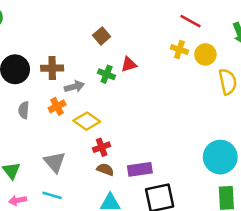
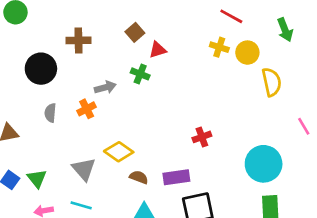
red triangle: (129, 64) -> (158, 50), moved
brown cross: (52, 68) -> (78, 40), moved
yellow diamond: (87, 121) -> (119, 152), moved
red cross: (102, 147) -> (202, 137), moved

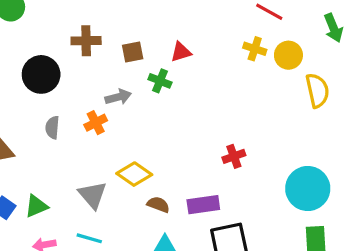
brown square: (135, 32) -> (133, 52), moved, turned 30
green triangle: (37, 179) -> (36, 206), turned 45

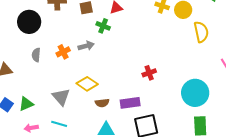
gray arrow: (118, 97) -> (86, 46), moved
brown semicircle: (158, 205) -> (102, 103), turned 152

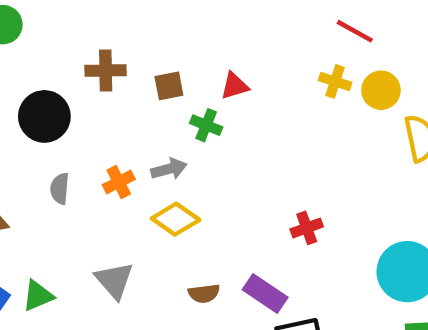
yellow diamond: (87, 84) -> (176, 219), moved
purple rectangle: (130, 103) -> (265, 293), turned 42

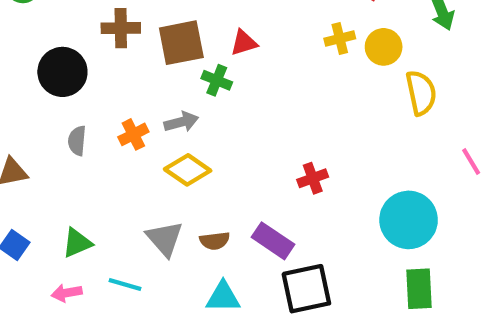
yellow cross: (335, 81) -> (340, 39), turned -32
brown square: (169, 86) -> (181, 43), size x1.6
gray triangle: (114, 280) -> (165, 239), moved
green triangle: (38, 296) -> (77, 243), moved

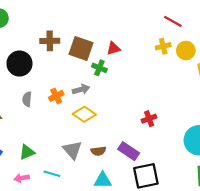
brown square: (181, 43) -> (81, 48), turned 30

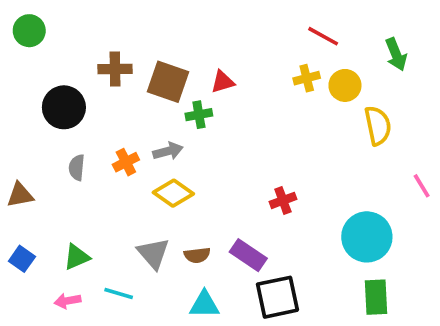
green cross: (99, 68) -> (199, 115), turned -32

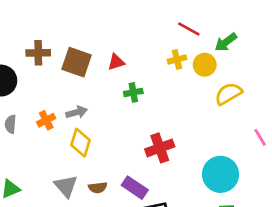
green arrow: (396, 54) -> (226, 42), moved, turned 75
green cross: (199, 115) -> (133, 92), moved
yellow semicircle: (378, 126) -> (228, 94), turned -108
yellow diamond: (173, 193) -> (81, 143), turned 72
red cross: (283, 200) -> (160, 148), size x1.5

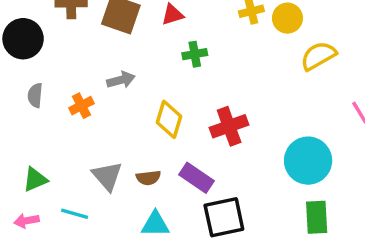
orange cross: (46, 120) -> (81, 106), moved
yellow diamond: (81, 143) -> (169, 119), moved

